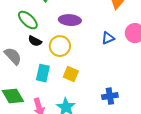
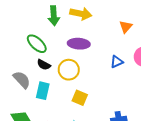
cyan rectangle: (43, 73) -> (43, 91), moved

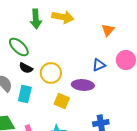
purple ellipse: (79, 44) -> (83, 85), moved

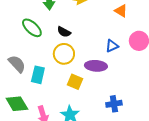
orange triangle: (108, 30) -> (121, 11), turned -40
black semicircle: (26, 68) -> (64, 32), moved

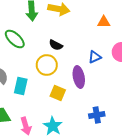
orange triangle: (121, 11) -> (104, 22), turned -32
black semicircle: (64, 32) -> (56, 45), moved
purple ellipse: (96, 66) -> (79, 77), turned 75

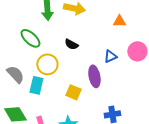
yellow circle: (47, 65) -> (47, 64), moved

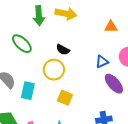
yellow circle: (47, 64) -> (54, 70), moved
purple ellipse: (94, 76) -> (114, 84), moved, turned -30

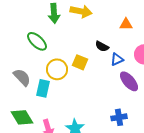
black semicircle: (63, 50) -> (102, 46), moved
yellow circle: (54, 70) -> (57, 69), moved
yellow square: (65, 98) -> (80, 62), moved

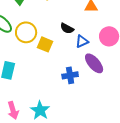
yellow circle: (57, 69) -> (26, 32), moved
blue cross: (119, 117) -> (70, 75), moved

